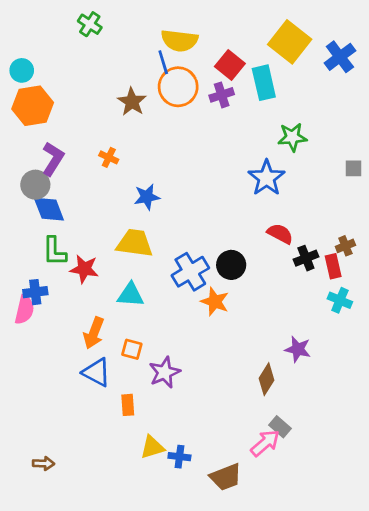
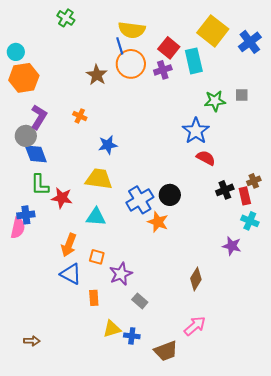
gray square: (354, 168) -> (242, 95), moved
red semicircle: (280, 234) -> (206, 158), moved
purple star: (298, 349) -> (232, 246), moved
gray rectangle: (280, 427) -> (140, 301), moved

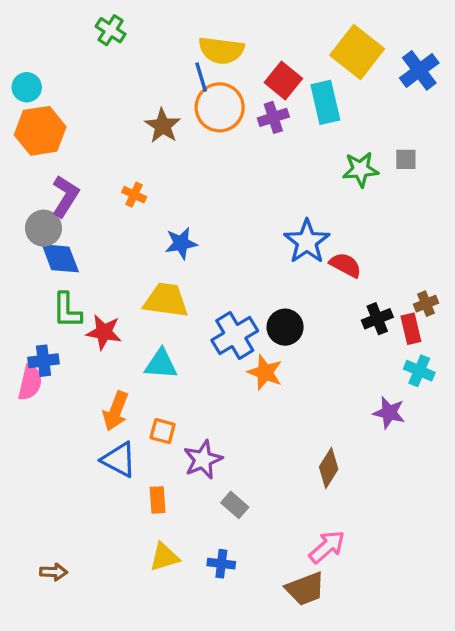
blue star: (196, 131) -> (307, 242), moved
yellow triangle: (112, 329) -> (164, 557), moved
brown trapezoid: (166, 351) -> (305, 589), moved

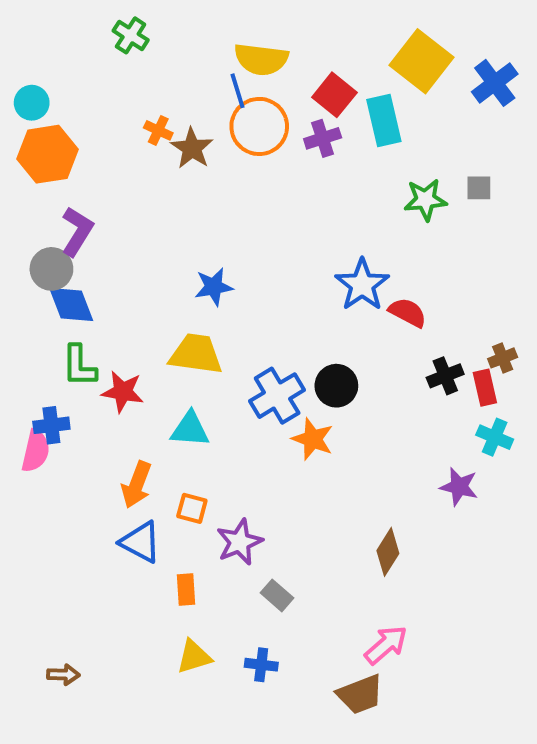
orange cross: (134, 195) -> (158, 130), moved

